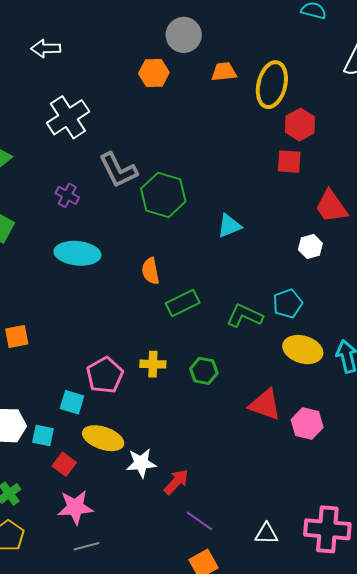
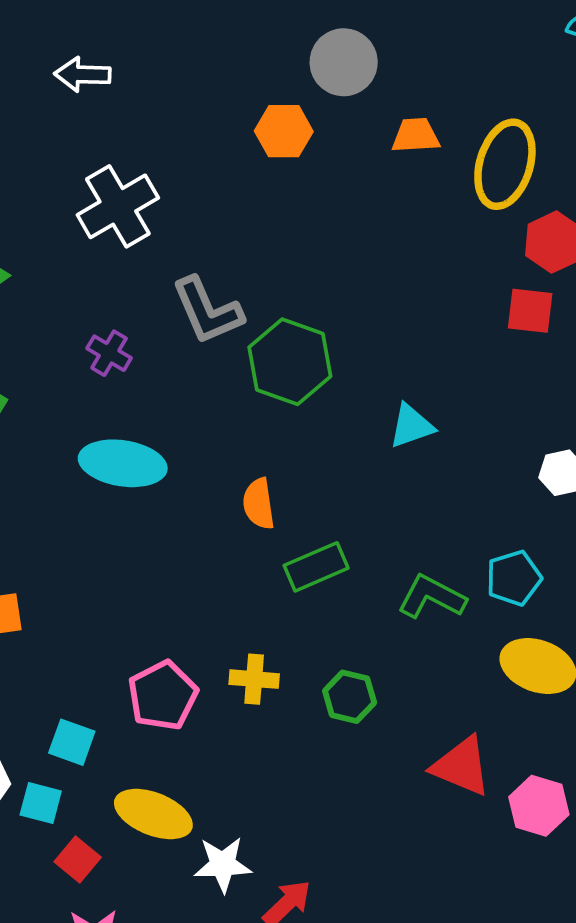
cyan square: (72, 402) -> (72, 742), moved

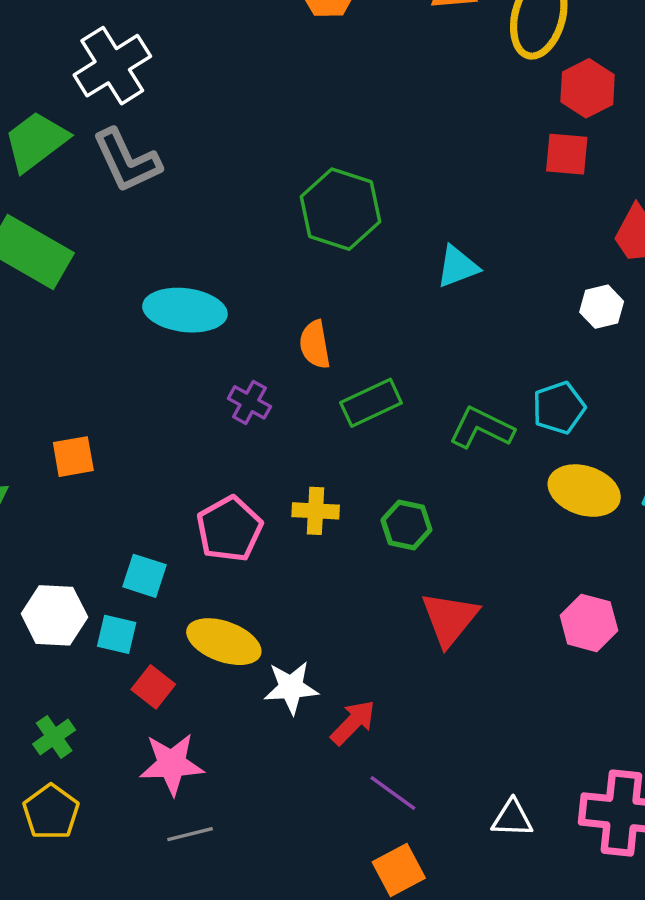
white cross: (118, 206) -> (112, 66), moved
gray L-shape: (207, 311) -> (127, 161), moved
purple cross: (109, 353) -> (249, 402), moved
red triangle: (461, 766) -> (450, 619), moved, turned 48

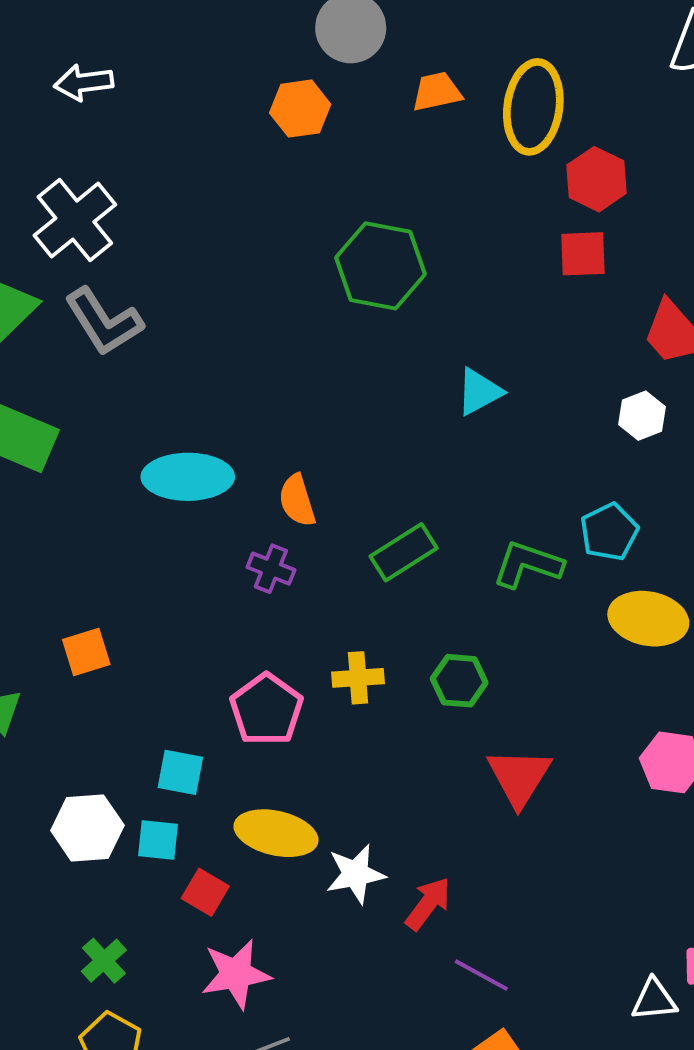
green hexagon: (340, 209) -> (381, 266), moved
orange semicircle: (315, 345) -> (297, 501), moved
white triangle: (512, 818) -> (654, 1000), moved

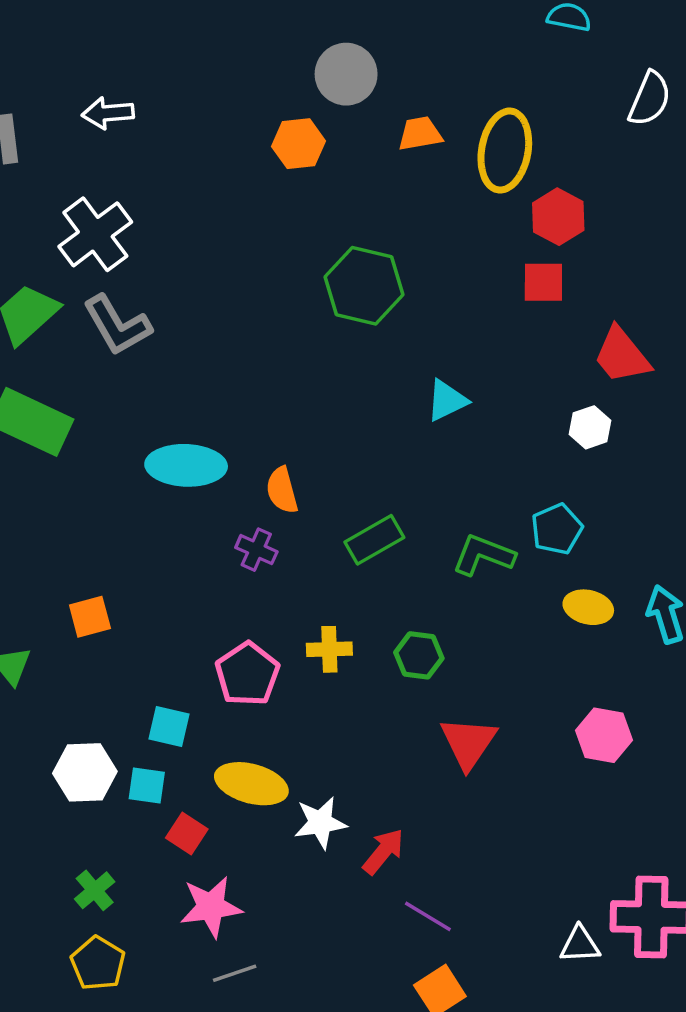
yellow ellipse: (648, 619) -> (588, 607), size x0.7

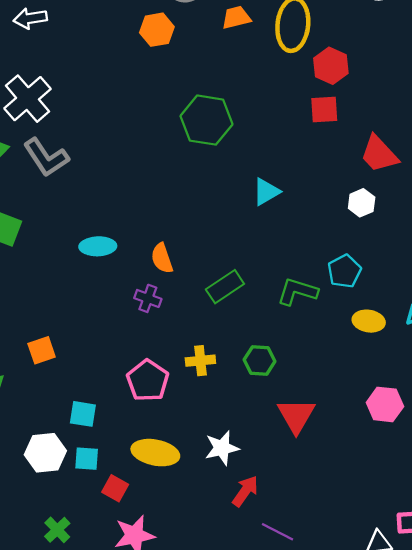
cyan ellipse: (186, 465) -> (98, 246), size x0.7
cyan square: (169, 727) -> (83, 414), moved
white star: (320, 823) -> (222, 448), moved

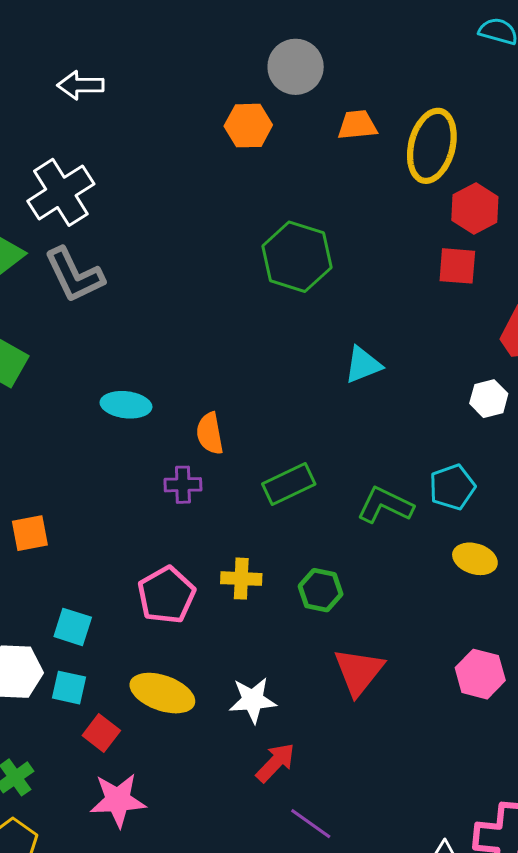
purple cross: (148, 298) -> (183, 485), turned -30

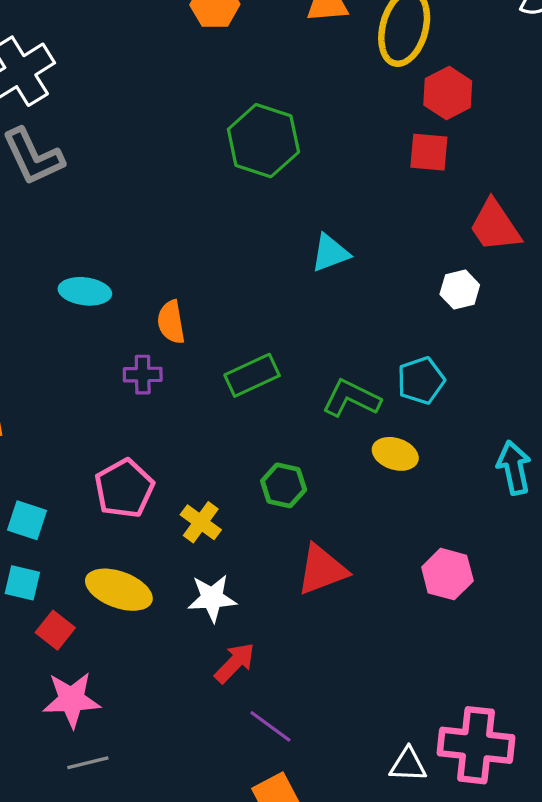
yellow ellipse: (475, 559) -> (395, 454), moved
yellow cross: (241, 579) -> (201, 522), moved, turned 33
red triangle: (359, 671) -> (322, 570), turned 30

